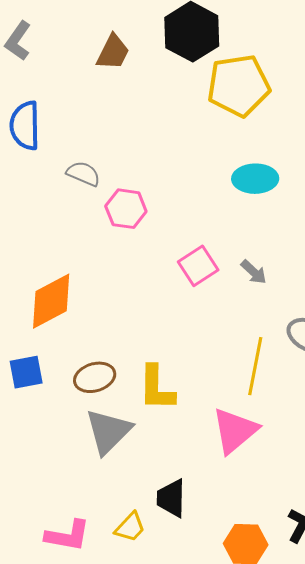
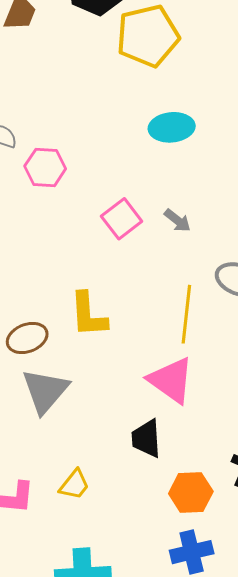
yellow L-shape: (157, 388) -> (88, 315), moved
pink triangle: (235, 431) -> (171, 380), turned -40
black trapezoid: (171, 498) -> (146, 438), moved

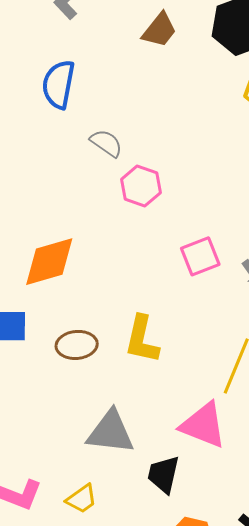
pink triangle: (171, 380) -> (203, 425), turned -30
gray triangle: (45, 391) -> (111, 432), moved, turned 40

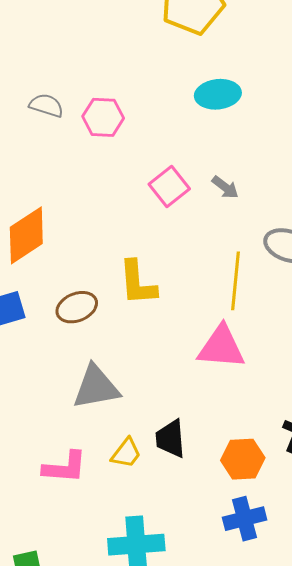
pink hexagon: (141, 186) -> (103, 117), moved
gray triangle: (111, 432) -> (96, 387), moved
black trapezoid: (163, 474) -> (170, 439), moved

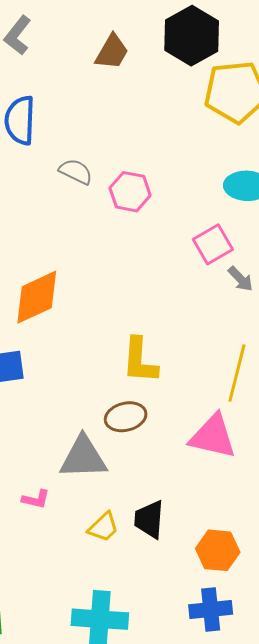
pink square: (169, 186) -> (213, 244), moved
brown ellipse: (77, 307) -> (126, 417), moved
pink L-shape: (65, 467) -> (36, 499), moved, size x0.6

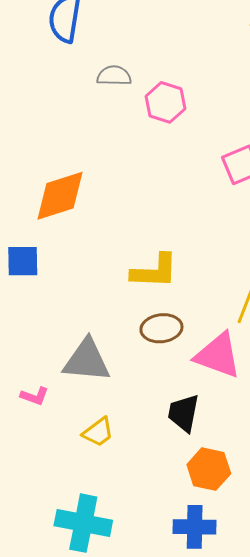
gray semicircle: (76, 172) -> (114, 76), turned -32
yellow L-shape: (140, 361) -> (155, 271), turned -99
brown ellipse: (126, 417) -> (161, 328), moved
black trapezoid: (149, 519) -> (184, 413), moved

